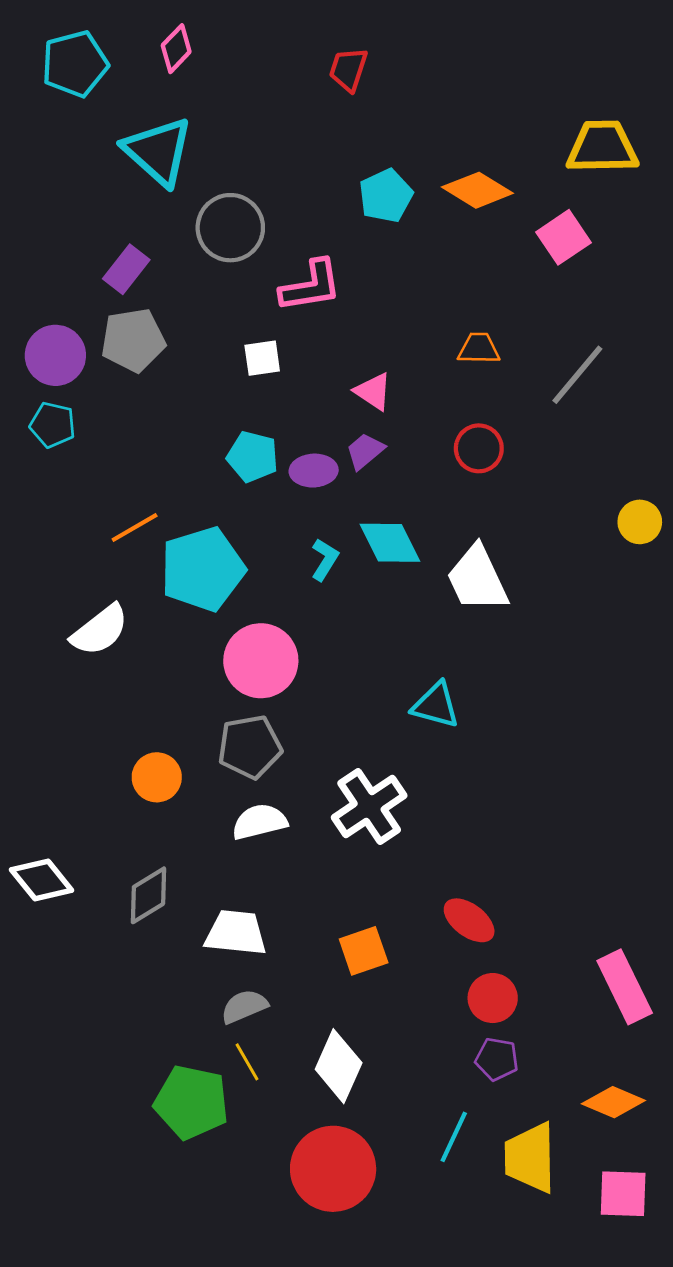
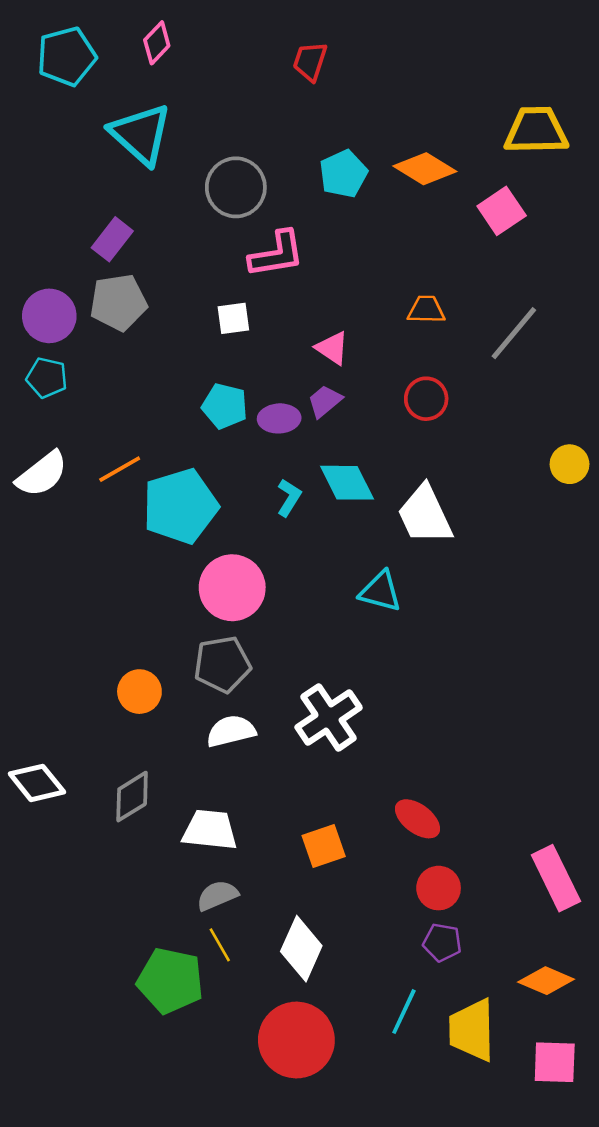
gray circle: (230, 228) -> (236, 187), moved
white semicircle: (100, 630) -> (42, 474), moved
cyan triangle: (436, 705) -> (380, 591), moved

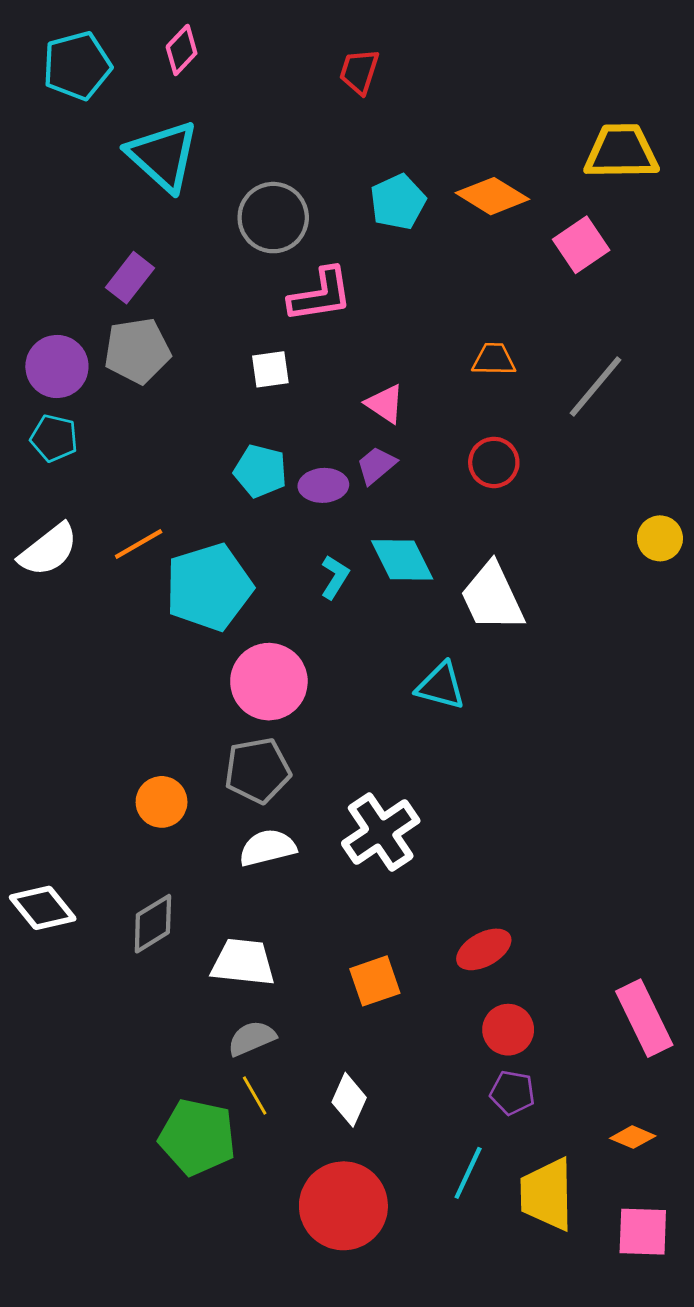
red ellipse: (418, 819) -> (484, 949), turned -66
white diamond: (301, 949) -> (349, 1100), size x0.7
orange diamond: (546, 981) -> (633, 1137), size x0.7

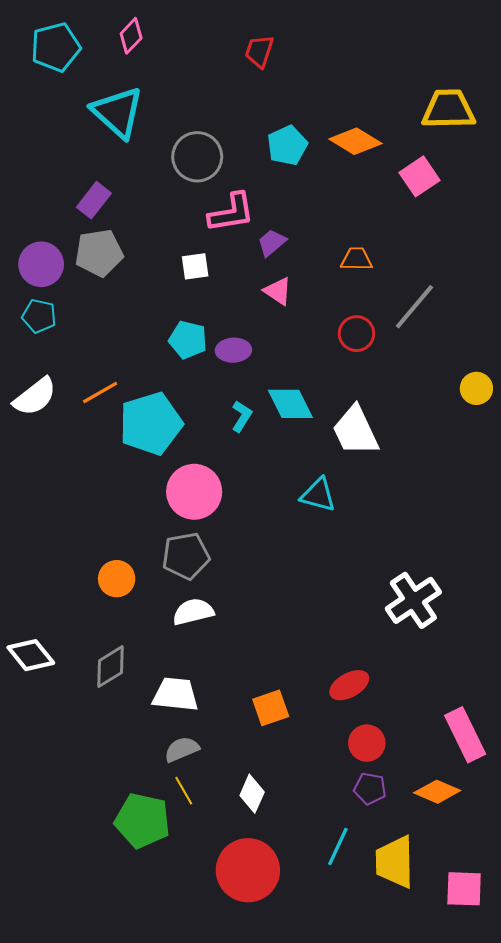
gray line: (596, 387) -> (414, 307), moved
purple trapezoid: (376, 465) -> (272, 243), moved
white cross: (381, 832) -> (413, 600), moved
orange diamond: (633, 1137) -> (437, 792), moved, size x1.4

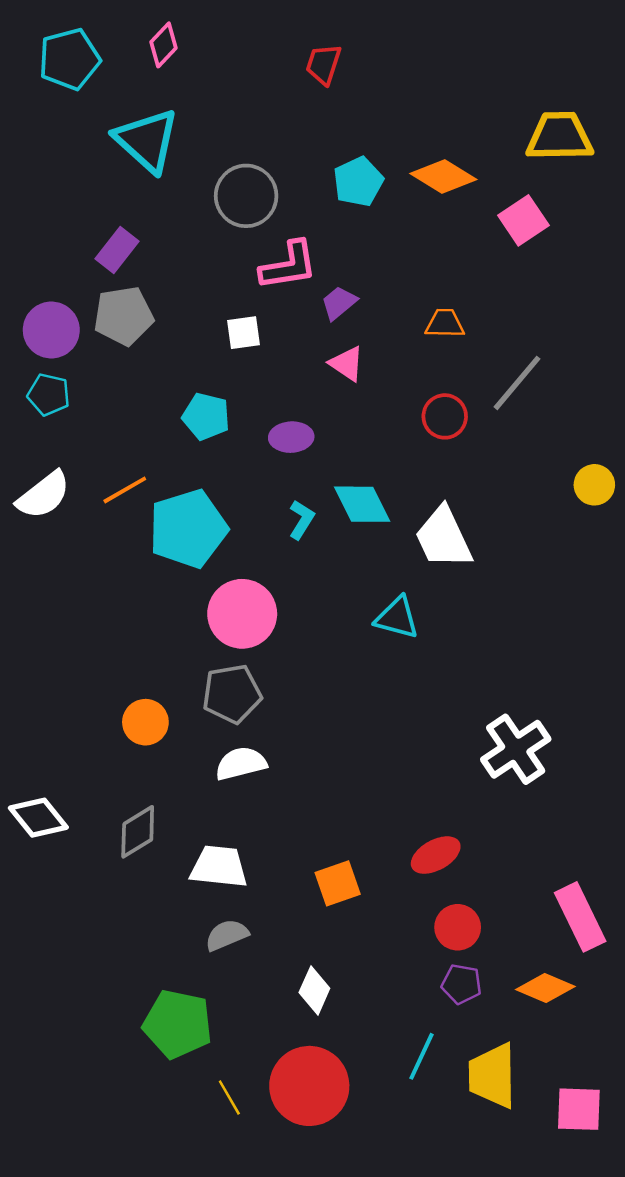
cyan pentagon: (188, 340) -> (206, 416), moved
yellow line: (184, 791) -> (229, 1098), moved

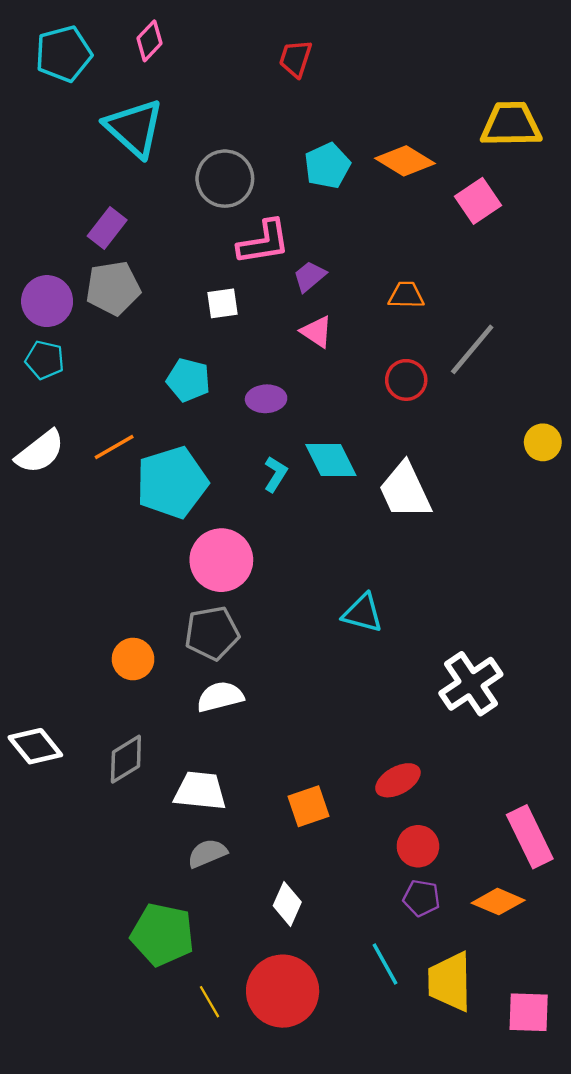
cyan triangle: (397, 618) -> (363, 613), moved
cyan line: (422, 1056) -> (385, 964), turned -54

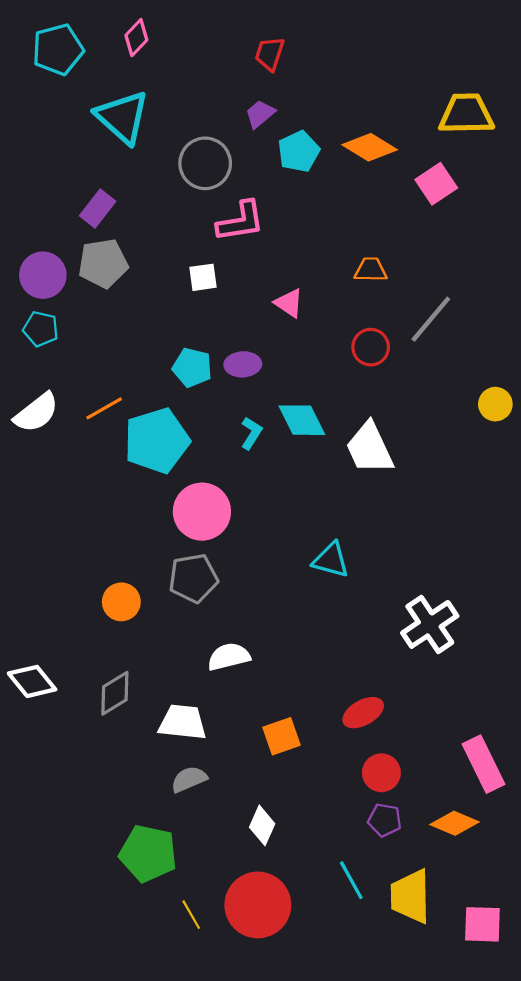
purple trapezoid: (310, 276) -> (260, 114), moved
cyan pentagon: (188, 380) -> (192, 368), moved
white semicircle: (220, 697) -> (229, 657), moved

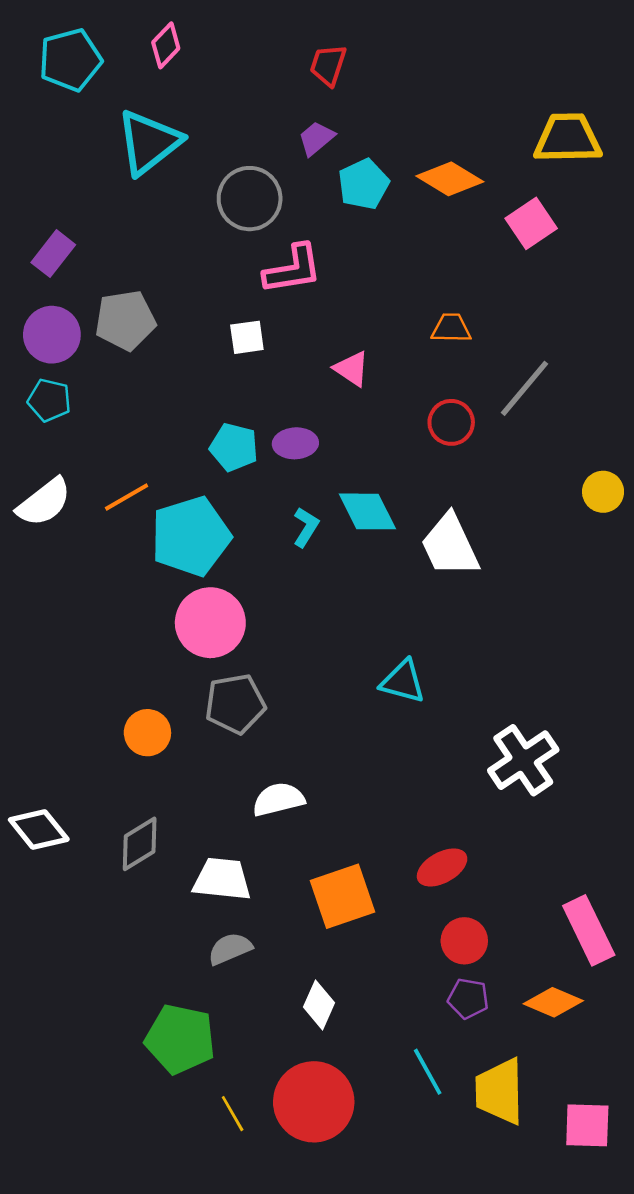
cyan triangle: (122, 117) -> (149, 142), turned 40
purple rectangle: (98, 208) -> (53, 254), moved
pink circle: (202, 512) -> (210, 623), moved
orange square: (281, 736) -> (343, 896), size x1.4

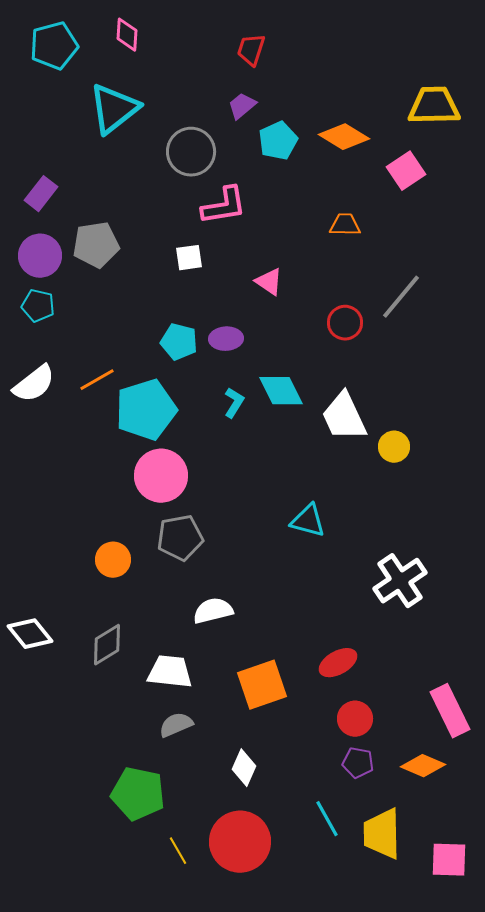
pink diamond: (166, 45) -> (127, 35), turned -40
orange trapezoid: (451, 328) -> (345, 225), moved
yellow circle: (603, 492) -> (394, 447), moved

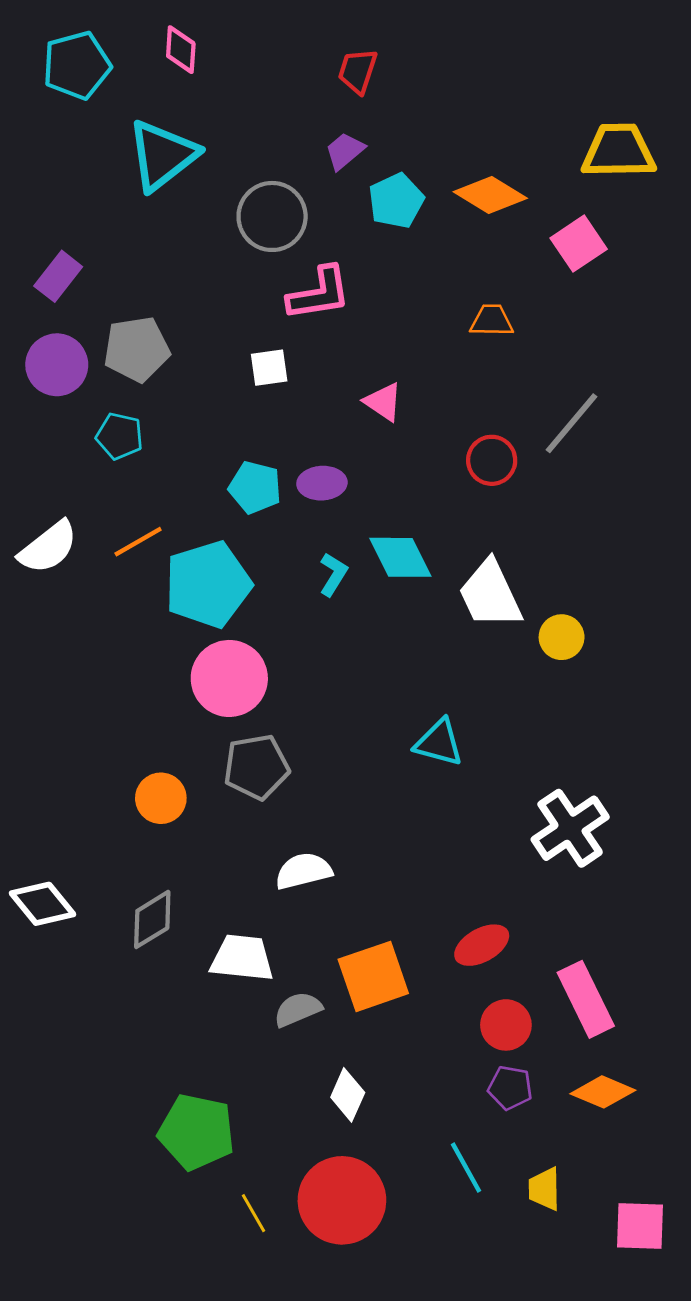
cyan pentagon: (38, 306) -> (119, 436), moved
pink rectangle: (450, 711) -> (586, 999), moved
gray semicircle: (176, 725) -> (298, 1009), moved
yellow trapezoid: (382, 834) -> (544, 1189), size x0.6

